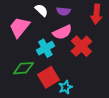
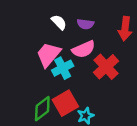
pink trapezoid: (19, 27) -> (48, 54), moved
green diamond: (23, 68) -> (42, 109), moved, turned -35

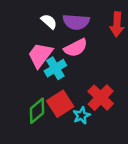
purple semicircle: (85, 24) -> (76, 22), size x1.5
red cross: (106, 67) -> (101, 98), moved

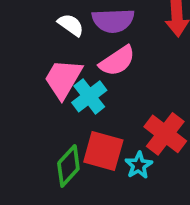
red square: (60, 104) -> (103, 151), turned -35

